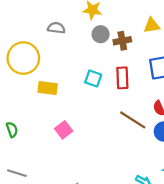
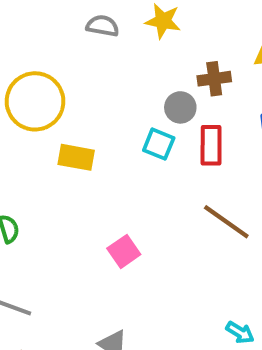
gray semicircle: (56, 28) -> (103, 26), moved
gray circle: (101, 34) -> (180, 107), moved
pink square: (64, 130) -> (124, 251), moved

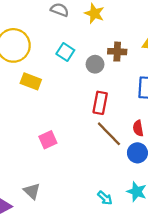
cyan square: (159, 144) -> (65, 52), moved
red rectangle: (211, 145) -> (100, 103), moved

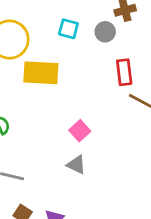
yellow rectangle: (31, 81) -> (41, 73), size x1.5
gray triangle: (32, 191) -> (76, 165), moved

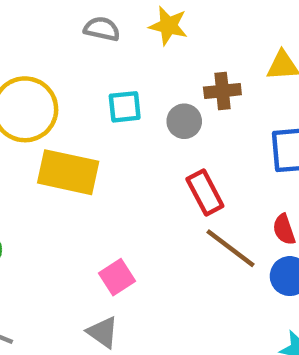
cyan square: (68, 29) -> (125, 107), turned -30
red rectangle: (124, 72) -> (205, 192), turned -30

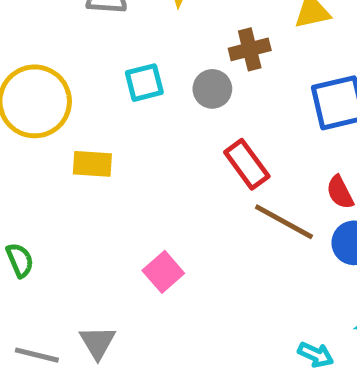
yellow rectangle: (68, 172) -> (92, 164), size x0.6
gray triangle: (103, 332) -> (98, 342), moved, turned 32

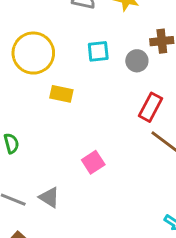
red rectangle: (247, 164) -> (150, 107), turned 56
gray triangle: (98, 342) -> (49, 197), turned -35

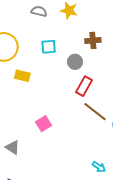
gray circle: (137, 61) -> (75, 62), moved

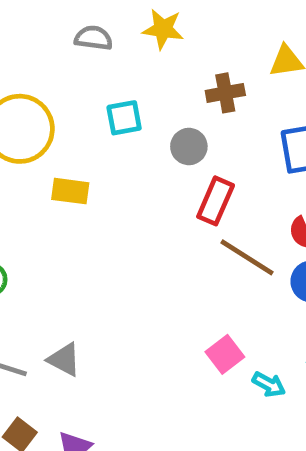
pink square: (43, 124) -> (225, 354), moved

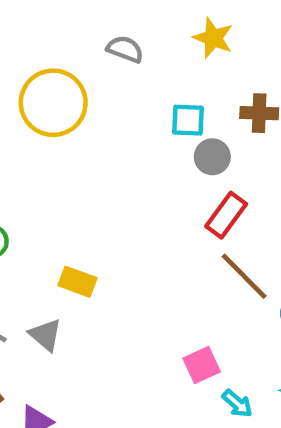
gray semicircle: (94, 38) -> (125, 49), moved
cyan square: (124, 118) -> (188, 120), moved
yellow rectangle: (70, 191) -> (78, 282), moved

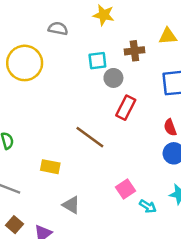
brown line: (244, 276) -> (90, 137), moved
yellow rectangle: (78, 282) -> (50, 167), moved
gray triangle: (46, 335) -> (71, 205), moved

